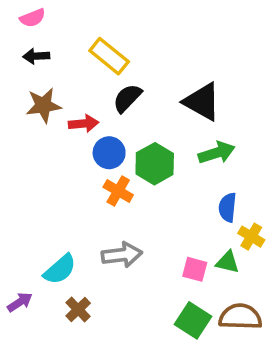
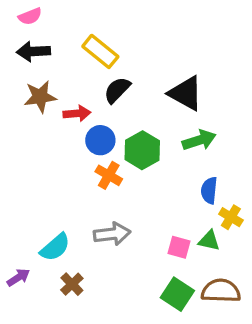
black arrow: (36, 56) -> (33, 51), size x1.4

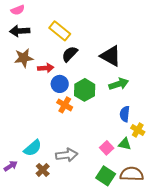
gray arrow: (112, 234) -> (67, 155), moved
pink square: (179, 247) -> (107, 148), turned 32

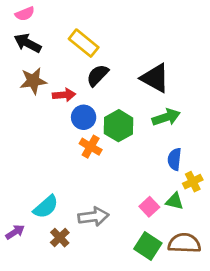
black arrow: (20, 31) -> (28, 43), turned 30
yellow cross: (138, 130) -> (193, 182), turned 32

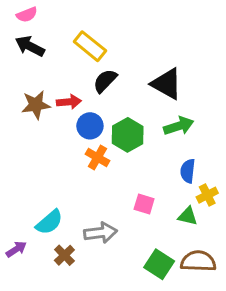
brown star: (33, 81) -> (36, 105), moved
pink square: (149, 207) -> (144, 204), moved, turned -30

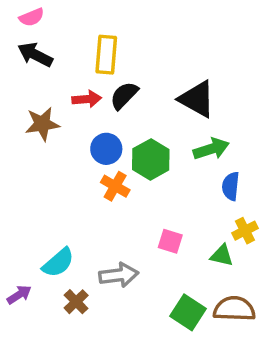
yellow rectangle: (90, 46) -> (106, 55), turned 56
red arrow: (69, 102) -> (87, 99), moved
blue semicircle: (188, 171) -> (231, 186), moved

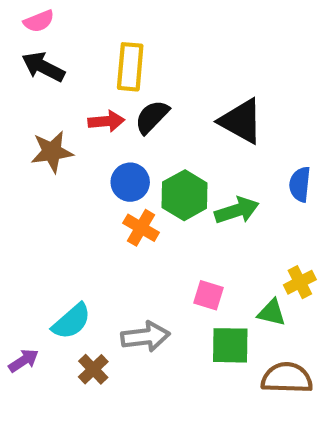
green arrow: (211, 149) -> (237, 210), moved
blue semicircle: (231, 186) -> (300, 184), moved
green square: (188, 312) -> (230, 345), moved, turned -32

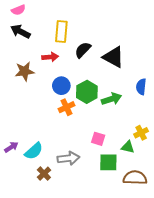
black semicircle: (152, 117) -> (83, 50), moved
orange cross: (141, 228) -> (66, 107), turned 35
purple arrow: (24, 361) -> (11, 147), moved

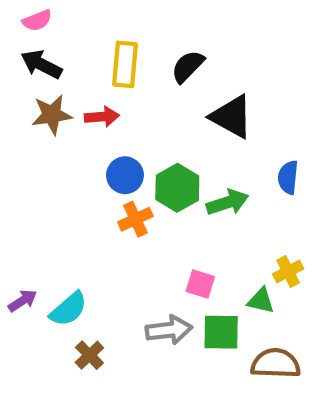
black semicircle: (83, 50) -> (188, 66), moved
brown star: (25, 71) -> (52, 115), moved
gray arrow: (69, 158) -> (169, 330), moved

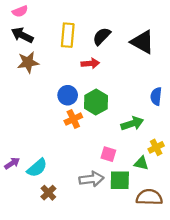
red arrow: (102, 117) -> (90, 63), moved
black triangle: (232, 117) -> (142, 42), moved
green arrow: (227, 202) -> (132, 124), moved

